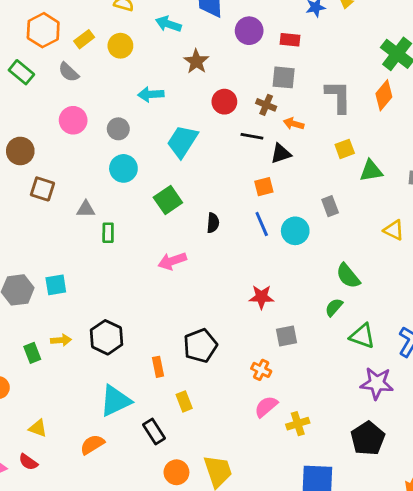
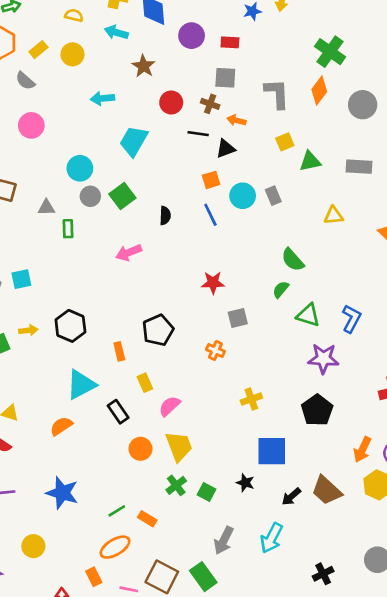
gray circle: (118, 129) -> (90, 196), moved
yellow triangle: (394, 230) -> (333, 216), turned -30
cyan circle: (295, 231) -> (243, 196), moved
pink semicircle: (266, 407) -> (169, 406), moved

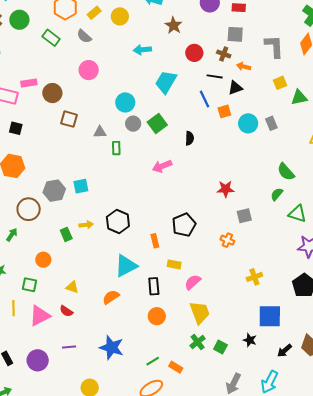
blue line: (210, 215) -> (204, 99), moved
yellow rectangle: (145, 383) -> (174, 264), turned -56
black rectangle: (118, 412) -> (154, 286), turned 30
orange circle: (141, 449) -> (157, 316), moved

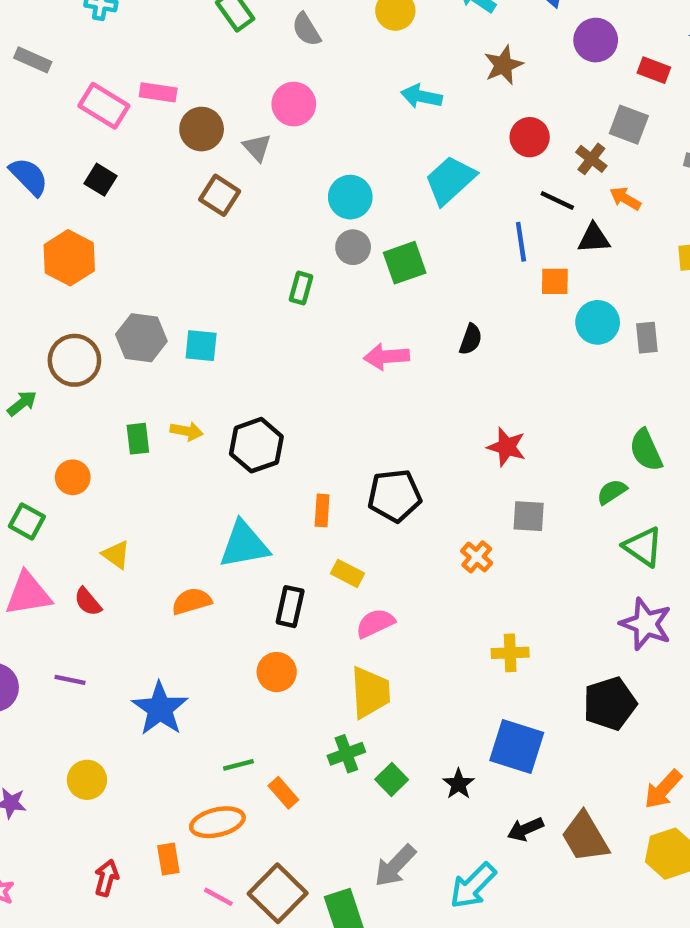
gray triangle: (100, 132) -> (257, 147), moved, turned 32
black semicircle: (190, 138) -> (471, 339), moved

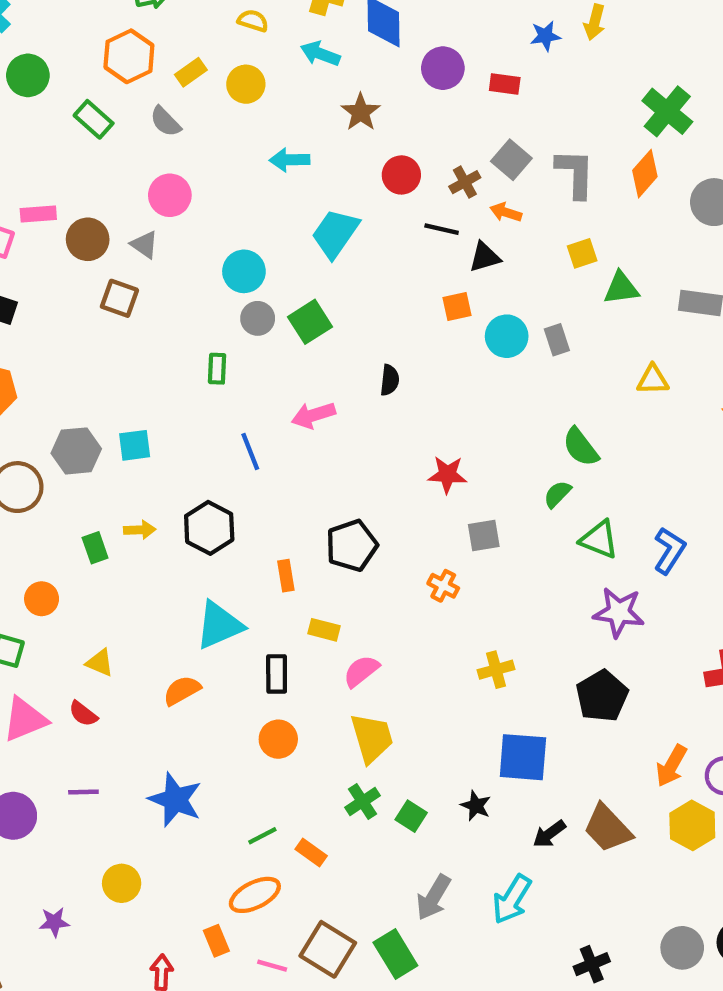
gray square: (629, 125) -> (511, 160), moved, turned 33
brown cross: (591, 159) -> (465, 182), turned 36
blue line: (521, 242) -> (250, 451), moved

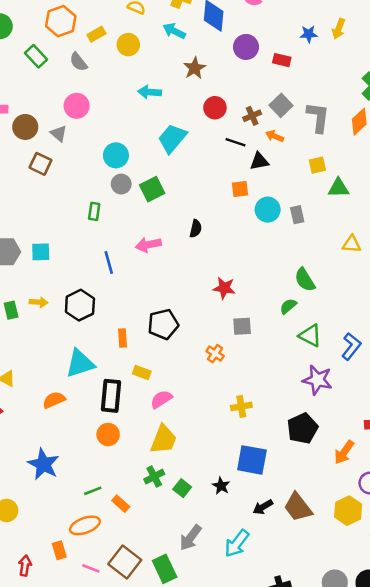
black rectangle: (277, 674) -> (111, 396), size x1.4
yellow trapezoid: (372, 738) -> (164, 439), turned 32
orange arrow: (671, 766) -> (344, 452), moved

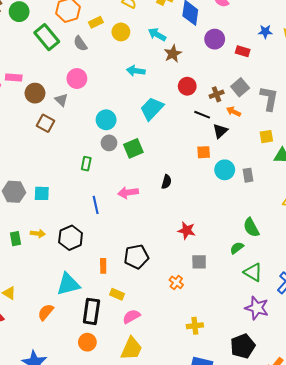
cyan arrow: (174, 31) -> (157, 34), moved
green rectangle: (36, 56) -> (47, 37), size x1.4
black triangle: (259, 161) -> (220, 131), turned -35
orange semicircle: (54, 400) -> (46, 312), turned -30

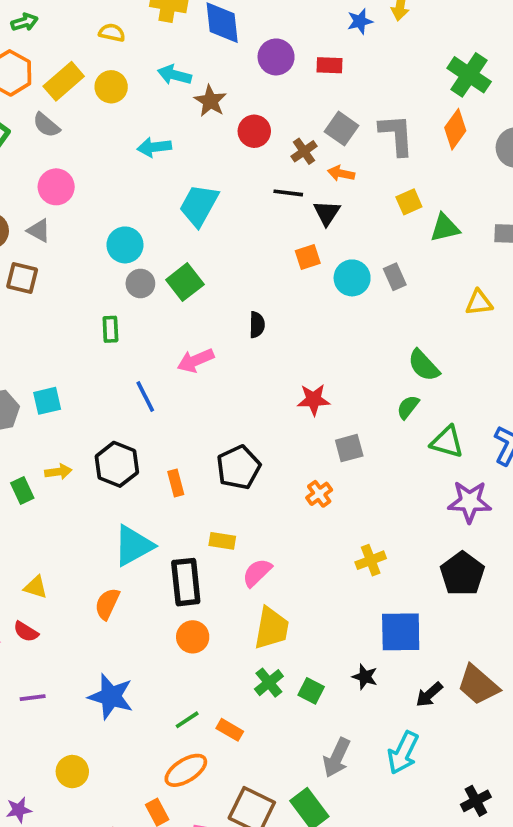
yellow rectangle: (96, 22) -> (64, 81), size x1.5
red circle: (187, 86) -> (254, 131), moved
orange rectangle: (103, 266) -> (176, 483), moved
orange cross: (176, 282) -> (319, 494), turned 32

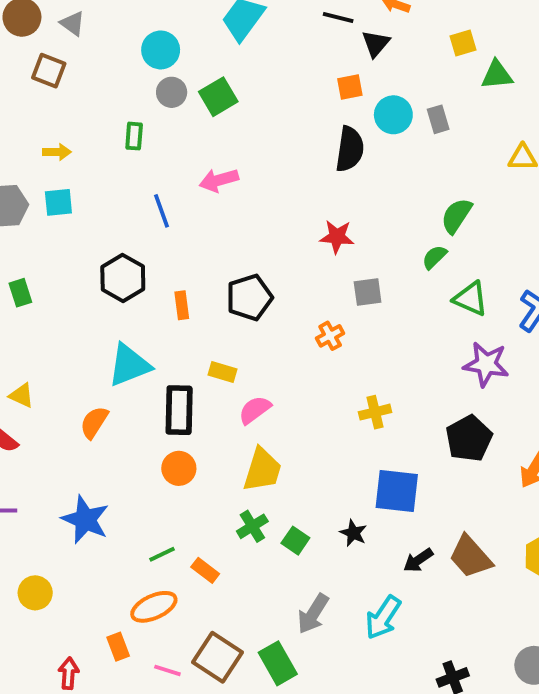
black semicircle: (257, 325) -> (350, 149), moved, size x1.6
green semicircle: (424, 365) -> (456, 216), turned 69
yellow arrow: (58, 472) -> (57, 152), moved

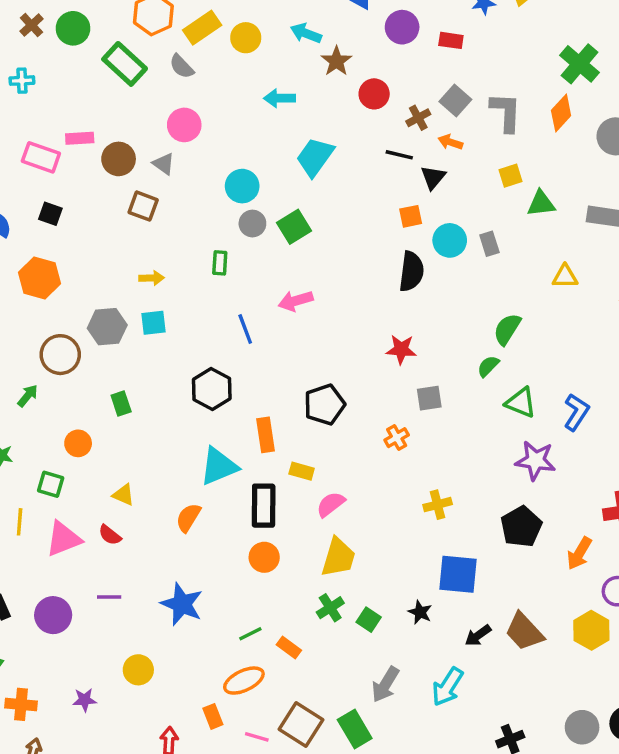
orange rectangle: (182, 305) -> (265, 435), moved, size x1.4

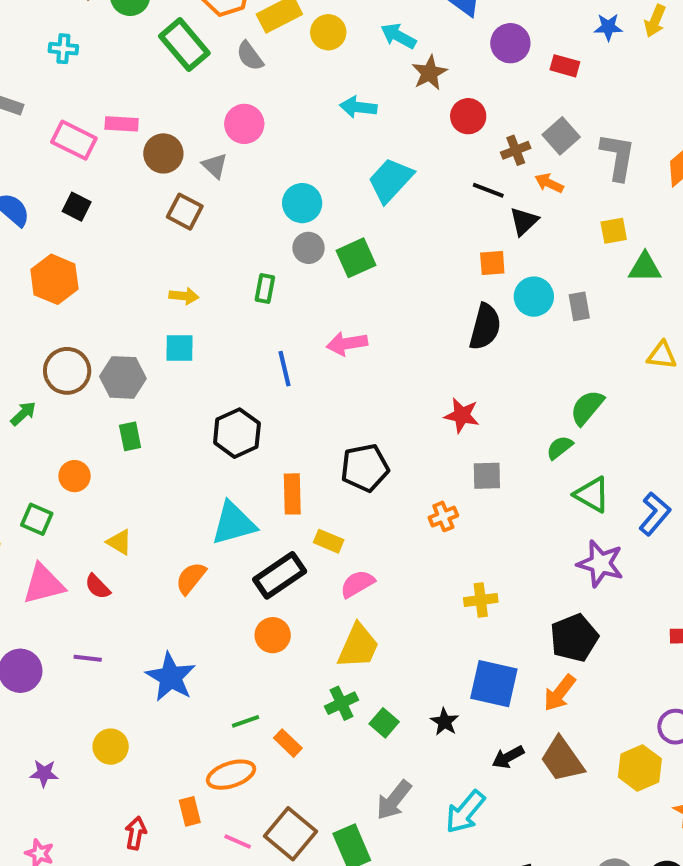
gray hexagon: (107, 327) -> (123, 377), moved
black rectangle: (264, 506) -> (280, 575), turned 48
orange arrow: (579, 553) -> (560, 693), moved

